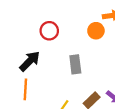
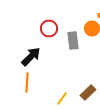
gray rectangle: (75, 64) -> (73, 40), moved

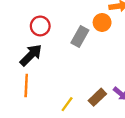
red circle: (49, 28) -> (40, 26), moved
gray rectangle: (73, 40) -> (80, 36), turned 36

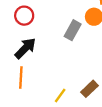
red circle: (40, 26) -> (24, 16), moved

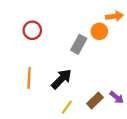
black arrow: (25, 48) -> (61, 79), moved
orange line: (21, 78) -> (29, 78), moved

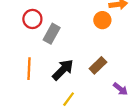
gray rectangle: (79, 44) -> (52, 34), moved
brown rectangle: (95, 101) -> (98, 65), moved

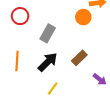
gray rectangle: (52, 34) -> (48, 33), moved

